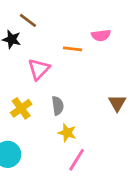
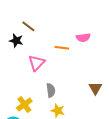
yellow cross: (21, 108) -> (24, 104), moved

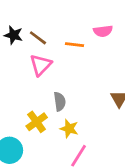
brown line: (28, 26) -> (38, 38), moved
yellow cross: (24, 104) -> (37, 122), moved

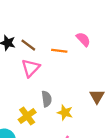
pink semicircle: (103, 31) -> (83, 39), turned -126
yellow star: (69, 129) -> (65, 113), moved

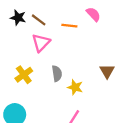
yellow cross: (27, 116) -> (24, 75), moved

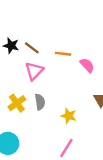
pink semicircle: (93, 14) -> (87, 65), moved
gray semicircle: (57, 74) -> (40, 102), moved

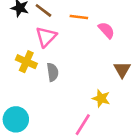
yellow cross: (17, 103) -> (26, 62), moved, turned -30
yellow star: (69, 116) -> (101, 98), moved

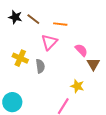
pink semicircle: (106, 30) -> (81, 50), moved
pink triangle: (46, 37) -> (49, 42), moved

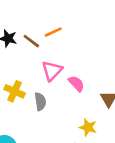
orange line: (60, 24) -> (53, 32), moved, turned -32
pink semicircle: (81, 50) -> (76, 84), moved

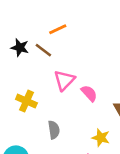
orange line: (53, 32) -> (58, 29), moved
gray semicircle: (40, 102) -> (54, 130), moved

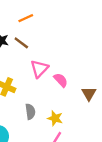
orange line: (58, 29) -> (26, 18), moved
yellow star: (101, 138) -> (55, 118), moved

